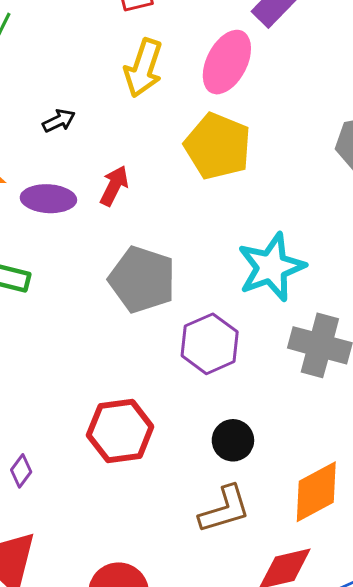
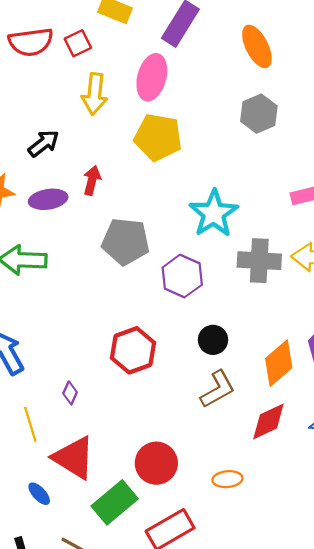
black arrow: (59, 121) -> (44, 143), size x1.4

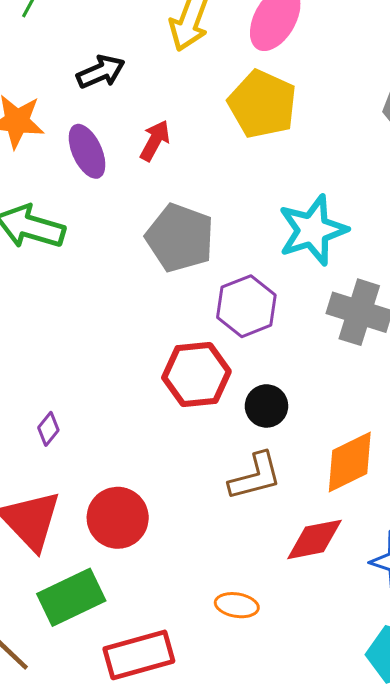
purple ellipse: (48, 199) -> (87, 151), turned 60
red hexagon: (133, 350) -> (196, 374), moved
red circle: (156, 463) -> (118, 518), moved

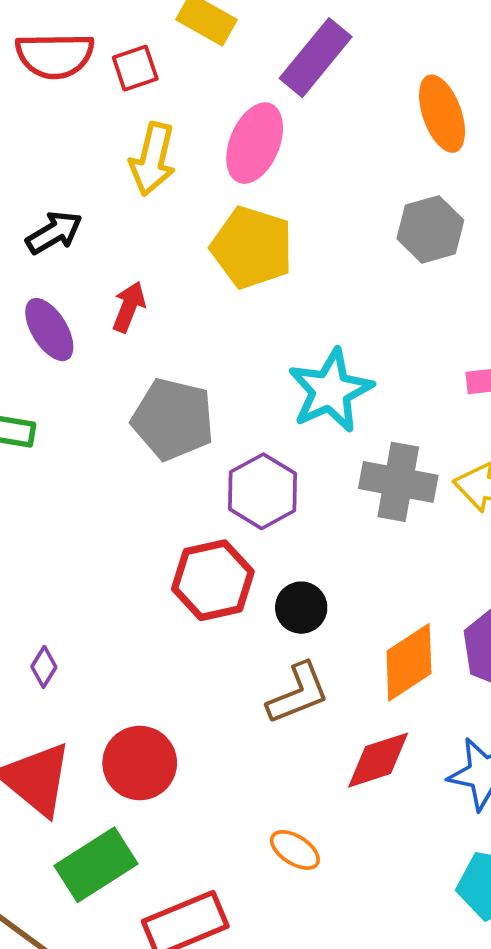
orange ellipse: (237, 605) -> (295, 850), turned 30

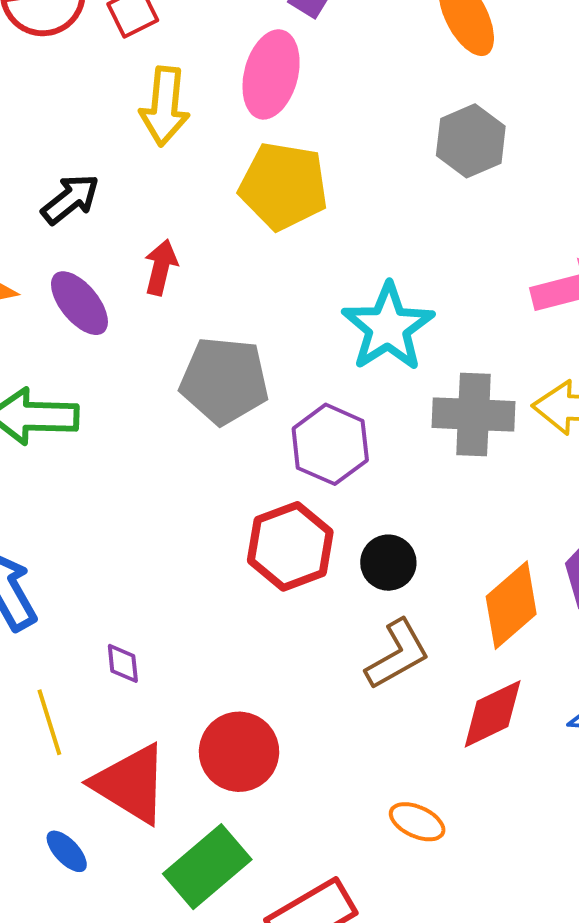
purple diamond: (44, 667) -> (123, 663), turned -30

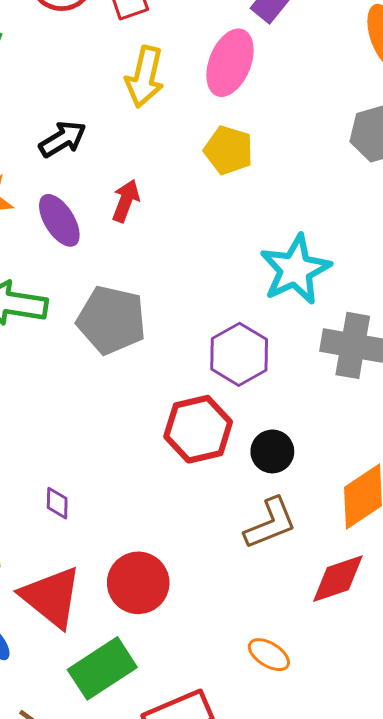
yellow pentagon: (283, 186) -> (229, 150), size x0.7
gray pentagon: (224, 381) -> (111, 320), moved

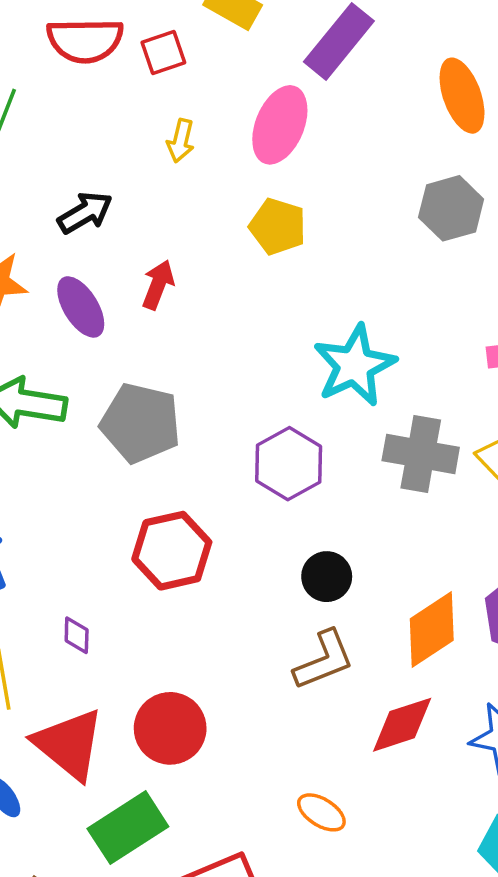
yellow arrow: (145, 77) -> (181, 141), size x0.6
red hexagon: (198, 429) -> (172, 551), moved

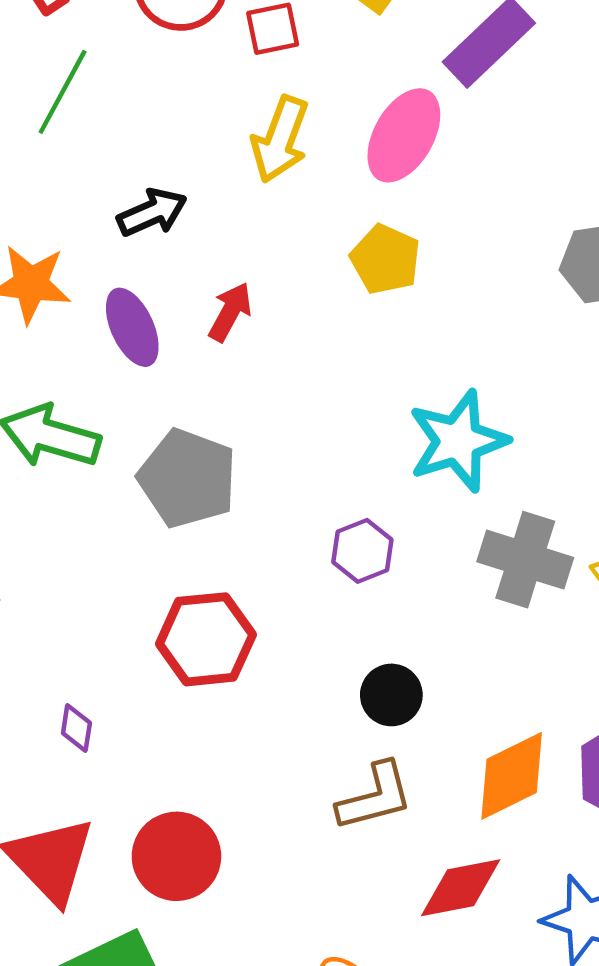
yellow arrow: (181, 141) -> (280, 139), size x1.6
purple hexagon: (289, 464) -> (362, 551), size x0.7

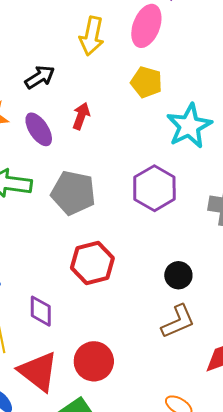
cyan star: (458, 441) -> (189, 126), moved
purple hexagon: (362, 551) -> (154, 188), moved, size x1.6
purple diamond: (76, 728) -> (41, 311), size x1.5

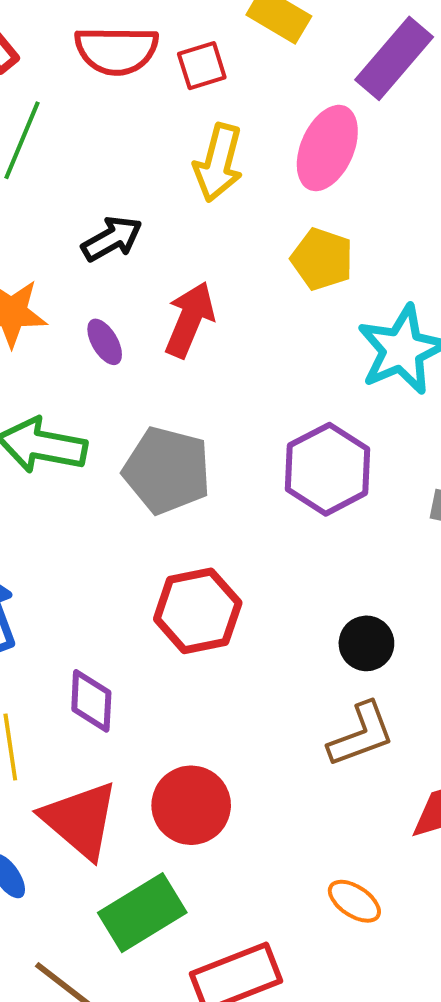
red arrow: (81, 116) -> (190, 319), size x1.4
purple ellipse: (39, 129) -> (105, 342), size x0.7

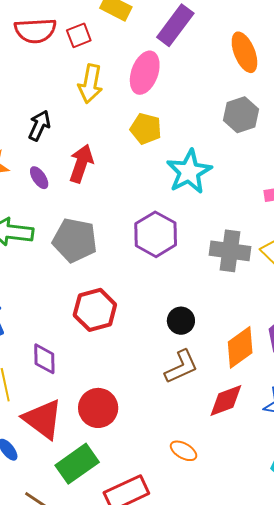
black arrow: (112, 239) -> (39, 126), turned -32

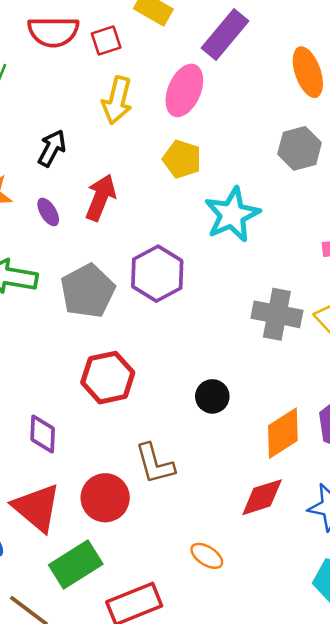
purple hexagon: (156, 234) -> (157, 274), moved
gray pentagon: (75, 240) -> (88, 291), turned 30
brown L-shape: (181, 367) -> (155, 464), moved, turned 96

